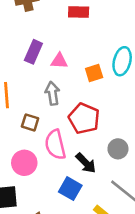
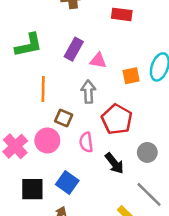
pink semicircle: (55, 145) -> (86, 142), size x0.7
pink circle: (24, 163) -> (47, 140), moved
blue square: (70, 189) -> (67, 183), moved

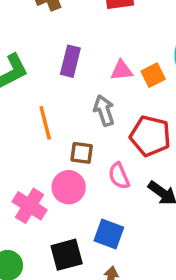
pink triangle: (98, 61) -> (122, 70), moved

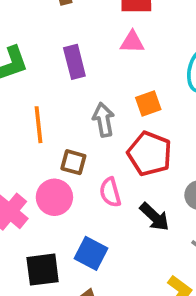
purple rectangle: (70, 61) -> (74, 62), turned -36
pink triangle: (122, 70) -> (132, 42), moved
orange square: (153, 75) -> (148, 104), moved

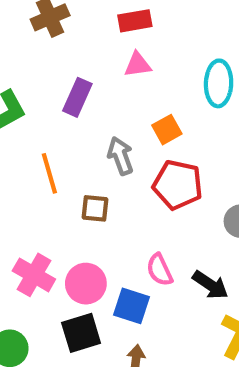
purple rectangle: (74, 62) -> (77, 97), turned 48
pink semicircle: (110, 192) -> (160, 270), moved
pink circle: (54, 197) -> (86, 284), moved
black arrow: (155, 217) -> (210, 285), moved

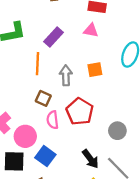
orange line: (49, 173) -> (37, 64), moved
red pentagon: (178, 185) -> (80, 112), moved
pink semicircle: (160, 270) -> (53, 120), moved

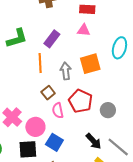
orange square: (95, 70) -> (90, 64), size x1.5
brown square: (43, 98) -> (48, 93), turned 32
gray circle: (117, 131) -> (108, 110), moved

